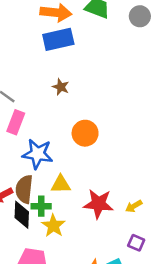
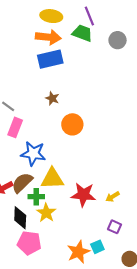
orange circle: (85, 133) -> (72, 124), moved
yellow triangle: (61, 184) -> (52, 179), size x1.4
brown semicircle: (24, 189) -> (22, 183), turned 40
black diamond: (22, 215) -> (20, 218), moved

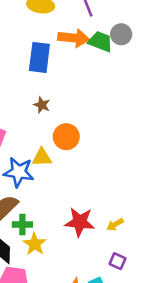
green trapezoid: (82, 33) -> (100, 42), moved
orange arrow: (48, 37) -> (74, 38), moved
blue rectangle: (50, 59) -> (39, 57), turned -70
yellow triangle: (52, 179) -> (42, 157), moved, size x0.7

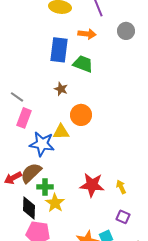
orange arrow: (74, 38) -> (87, 34), size x0.7
green trapezoid: (100, 42) -> (83, 64), moved
yellow arrow: (115, 224) -> (121, 187), turned 96

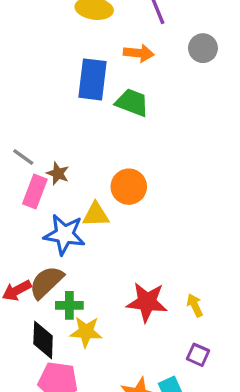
brown star: (61, 89) -> (58, 173), moved
yellow star: (55, 203) -> (86, 332), turned -30

